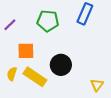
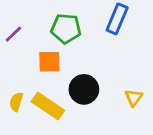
orange square: (26, 51) -> (49, 62), moved
yellow triangle: (97, 85) -> (134, 98), moved

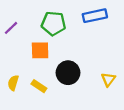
blue rectangle: (117, 19) -> (95, 16), turned 55
yellow rectangle: (48, 106) -> (39, 86), size x0.6

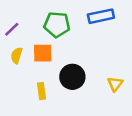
yellow semicircle: (13, 83) -> (17, 55), moved
yellow rectangle: (39, 86) -> (41, 91), turned 48

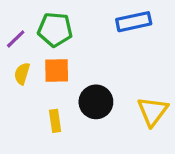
green pentagon: (57, 25) -> (55, 30), moved
yellow triangle: (115, 84) -> (153, 111), size x1.5

